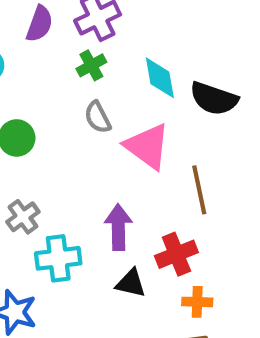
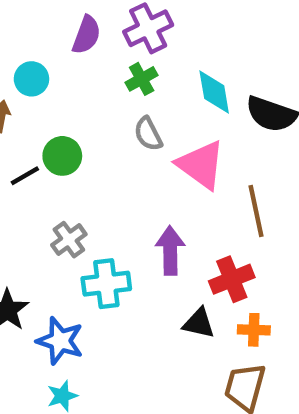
black triangle: (131, 283) -> (199, 323), moved

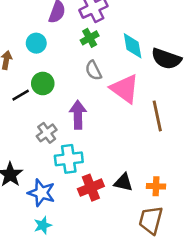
cyan circle: (31, 79) -> (36, 43), moved
purple arrow: (170, 251) -> (78, 115), moved
red cross: (232, 279) -> (91, 188), moved

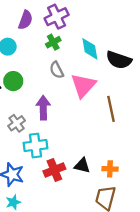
pink triangle: (125, 89) -> (83, 86), turned 36

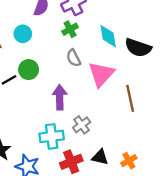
gray cross: (17, 123) -> (82, 125), moved
orange cross: (110, 169) -> (129, 161), turned -32

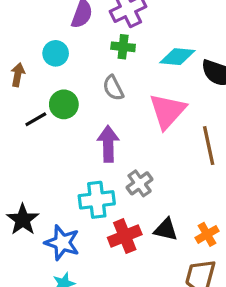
green cross: (70, 29) -> (123, 47), turned 35
cyan diamond: (108, 36) -> (177, 57), turned -75
gray semicircle: (74, 58) -> (113, 88), moved

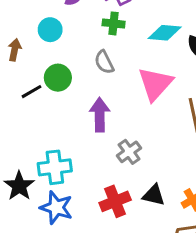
cyan cross: (97, 200) -> (55, 167), moved

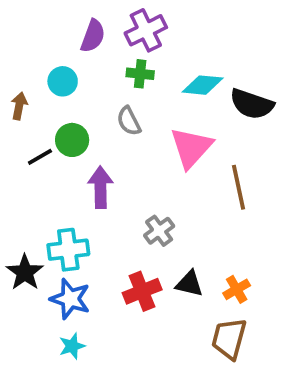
purple arrow: (100, 115) -> (100, 187), moved

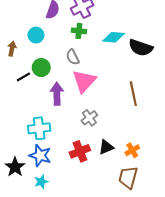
pink triangle: (191, 148) -> (84, 81), moved
black star: (25, 272) -> (15, 167), moved
black triangle: (189, 284) -> (106, 147), turned -35

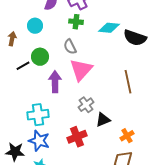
black triangle: (106, 147) -> (103, 120), moved
black star: (15, 167) -> (15, 152), turned -30

